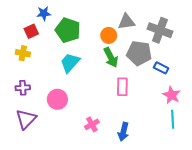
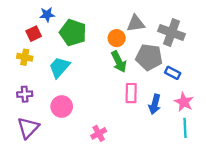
cyan trapezoid: (70, 63) -> (59, 67), moved
blue arrow: (123, 132) -> (155, 104), moved

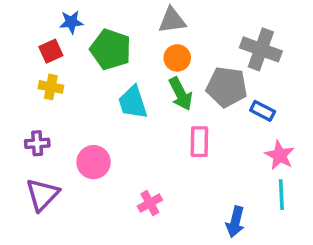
gray triangle: (136, 24) -> (172, 20), moved
yellow cross: (25, 57) -> (51, 87), moved
cyan trapezoid: (59, 67) -> (133, 102), moved, turned -60
blue arrow: (155, 104) -> (235, 222), moved

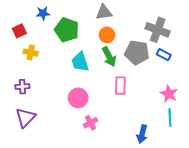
red square: (51, 51) -> (19, 31), moved
blue rectangle: (263, 111) -> (164, 55), moved
pink circle: (94, 162) -> (78, 98), moved

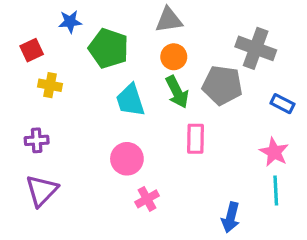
blue rectangle: (164, 55) -> (282, 104), moved

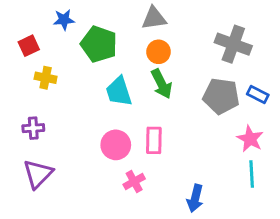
gray pentagon: (222, 85) -> (221, 96), moved
pink rectangle: (196, 139) -> (154, 140), moved
blue arrow: (231, 217) -> (195, 198), moved

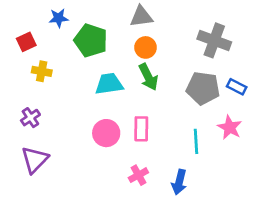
cyan trapezoid: (119, 91) -> (109, 84), turned 100
purple cross: (33, 128) -> (30, 118), turned -30
cyan line: (252, 174) -> (196, 141), moved
pink cross: (134, 182) -> (138, 175), moved

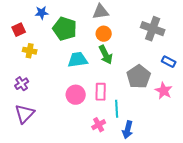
gray pentagon: (203, 88) -> (139, 77), moved, turned 30
cyan line: (196, 141) -> (117, 109), moved

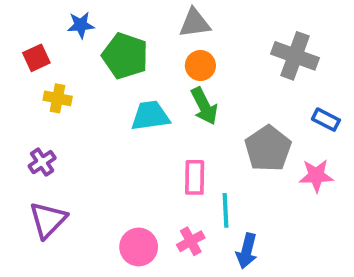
pink star: (164, 91) -> (316, 176), turned -30
pink circle: (76, 95) -> (139, 247), moved

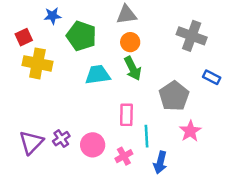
yellow cross: (58, 98) -> (37, 63), size x1.6
purple cross: (42, 162) -> (61, 139), moved
pink star: (316, 176) -> (190, 131), moved, turned -30
pink circle: (139, 247) -> (93, 145), moved

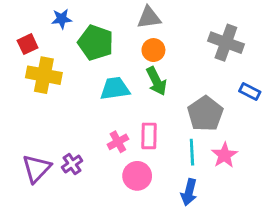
cyan line: (146, 136) -> (192, 152), moved
pink circle: (93, 145) -> (137, 176), moved
pink cross: (124, 156) -> (118, 142), moved

